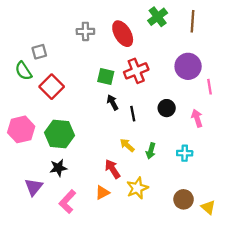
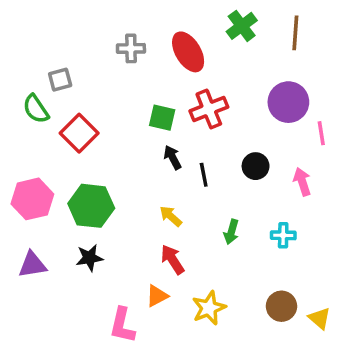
yellow arrow: (127, 145) -> (171, 216), moved
purple triangle: (34, 187) -> (32, 265), moved, turned 42
yellow star: (137, 188) -> (209, 308), moved
pink L-shape: (67, 202) -> (122, 325), moved, turned -30

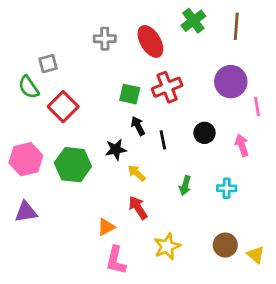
black star: (89, 258) -> (116, 149), moved
orange triangle: (157, 296) -> (106, 227), moved
pink L-shape: (122, 325) -> (116, 260), moved

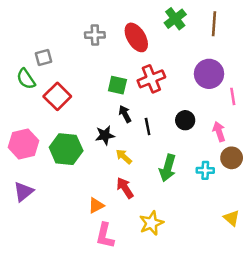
green arrow: (185, 185) -> (168, 168), size x1.5
purple triangle: (26, 212) -> (23, 192), turned -30
brown circle: (225, 245) -> (232, 158), moved
yellow triangle: (256, 255) -> (232, 218), moved

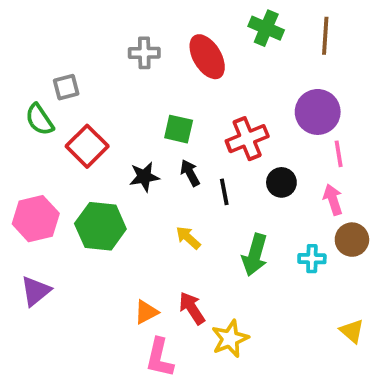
green cross: (175, 19) -> (266, 28), turned -30
red cross: (151, 79) -> (247, 139), moved
pink line: (233, 96) -> (339, 154), moved
black star: (105, 135) -> (144, 177), moved
red arrow: (125, 188) -> (192, 308), moved

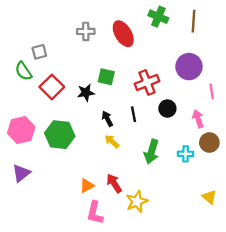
pink line: (339, 154) -> (212, 92), moved
black arrow: (190, 173) -> (107, 119), moved
black star: (144, 177) -> (86, 93), moved

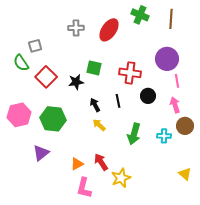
red ellipse: (123, 34) -> (109, 30), turned 65
red cross: (147, 82) -> (130, 73), turned 30
pink line: (212, 92) -> (177, 81), moved
purple triangle: (21, 173) -> (41, 153), moved

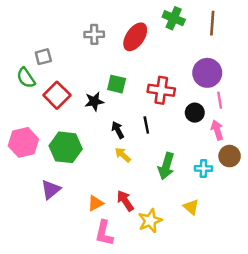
black circle: (148, 96) -> (195, 113), moved
yellow triangle: (185, 174) -> (191, 207), moved

